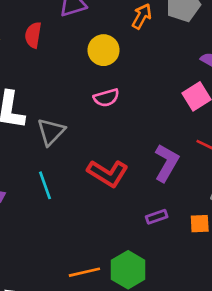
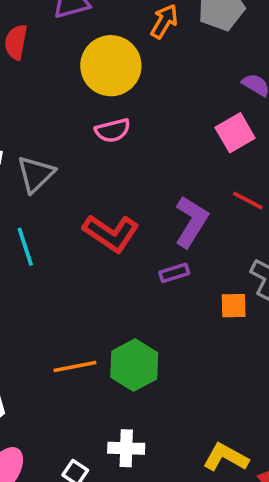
yellow circle: (104, 50) -> (111, 66), size x1.4
purple rectangle: (157, 217) -> (174, 273), moved

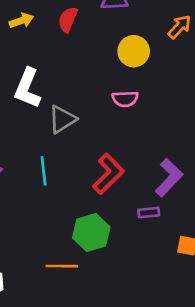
yellow circle: (111, 66) -> (134, 51), size x0.7
red L-shape: (111, 233) -> (108, 174), turned -90
green hexagon: (134, 365) -> (91, 232), moved

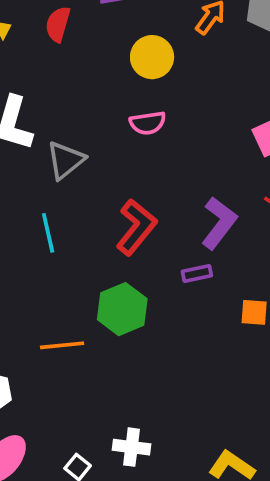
orange line: (62, 266) -> (62, 345), moved

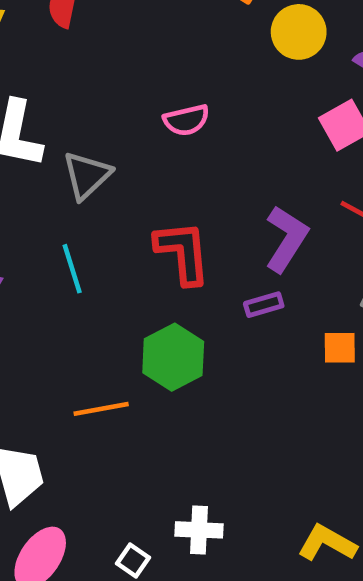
yellow circle: (152, 57) -> (299, 32), moved
red L-shape: (136, 227) -> (183, 252), turned -40

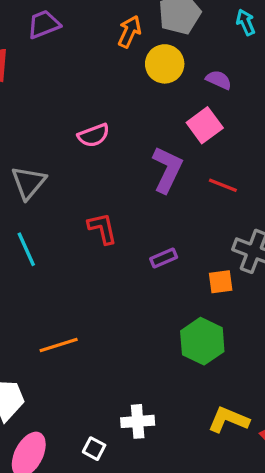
purple L-shape: (286, 239) -> (167, 170), moved
red L-shape: (183, 252) -> (102, 228), size x0.7
green hexagon: (173, 357) -> (202, 341), moved

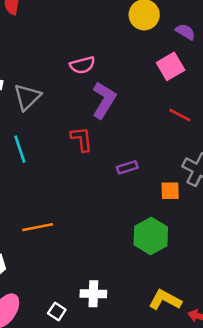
purple L-shape: (167, 170) -> (104, 100), moved

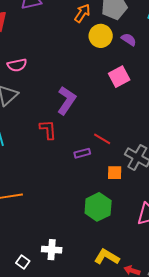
purple semicircle: (185, 32) -> (129, 40), moved
pink semicircle: (82, 65) -> (17, 65), moved
red line: (180, 115) -> (102, 139), moved

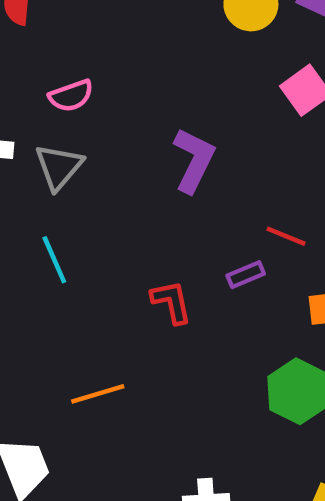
red L-shape: (48, 130) -> (171, 302), moved

